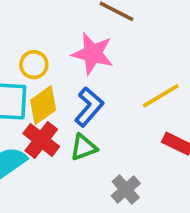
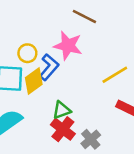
blue L-shape: (89, 107) -> (49, 67), moved
red cross: (41, 140) -> (63, 129), moved

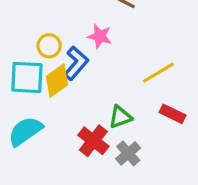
pink star: (68, 46) -> (100, 36), size x0.7
green triangle: (62, 110) -> (120, 117), moved

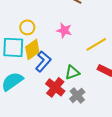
pink star: (100, 36) -> (64, 30), moved
blue L-shape: (76, 63) -> (43, 61), moved

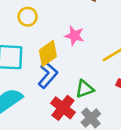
yellow circle: (27, 27) -> (28, 17), moved
yellow diamond: (32, 49) -> (48, 53), moved

